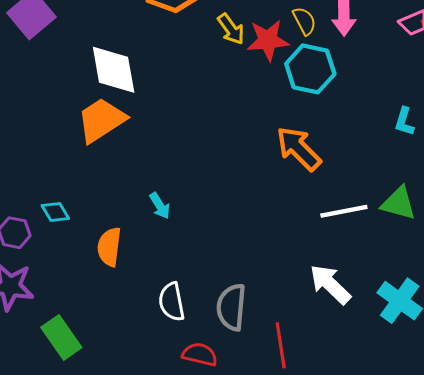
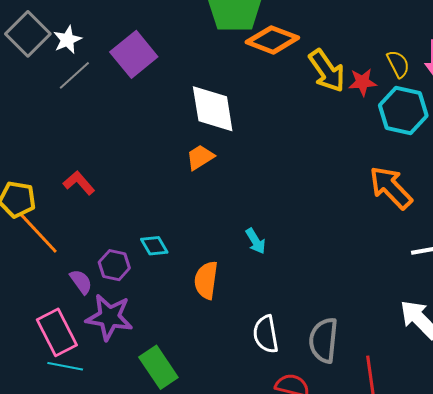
yellow arrow: (231, 29) -> (327, 71), size x1.4
red star: (268, 40) -> (362, 82), size x0.7
orange trapezoid: (101, 120) -> (200, 157), size x0.6

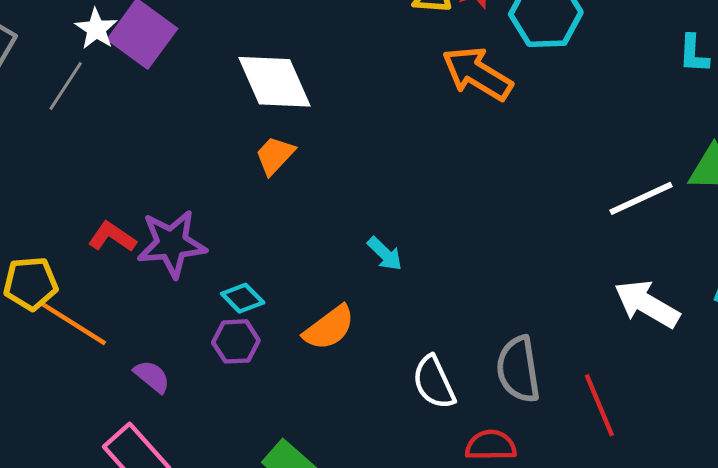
white star: (67, 40) -> (96, 29), moved
orange arrow: (391, 188) -> (477, 74), moved
purple hexagon: (114, 265) -> (236, 341), moved
orange semicircle: (206, 280) -> (329, 328), turned -120
purple star: (109, 317) -> (172, 244), moved

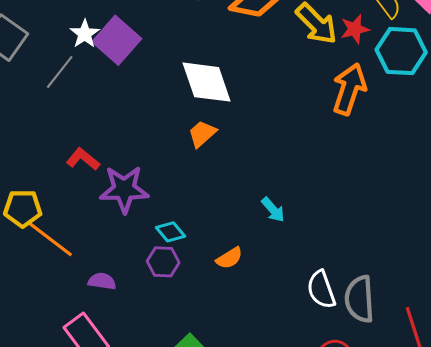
orange arrow: (477, 74) -> (349, 89), turned 72
red L-shape: (112, 237) -> (83, 159), moved
orange semicircle: (329, 328) -> (229, 258), size x0.7
purple semicircle: (152, 376) -> (102, 281), turned -36
white semicircle: (434, 382) -> (321, 290), moved

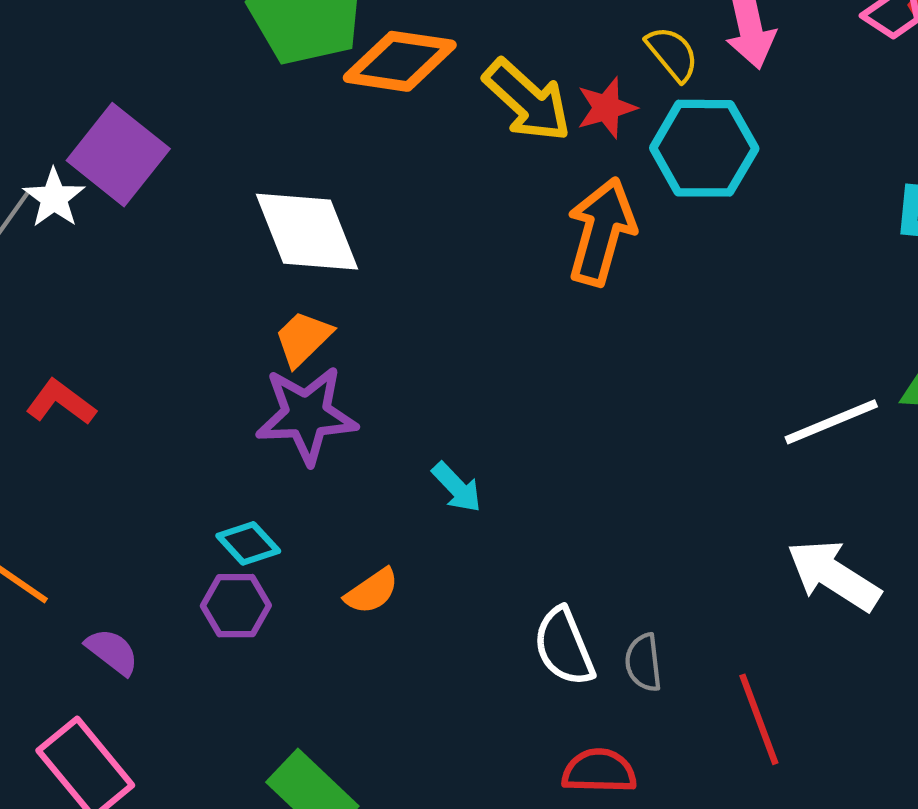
white star: (85, 34) -> (54, 198), moved
purple star: (124, 189) -> (307, 415), moved
purple semicircle: (102, 281) -> (112, 652), turned 32
gray semicircle: (360, 299) -> (643, 662), size x0.6

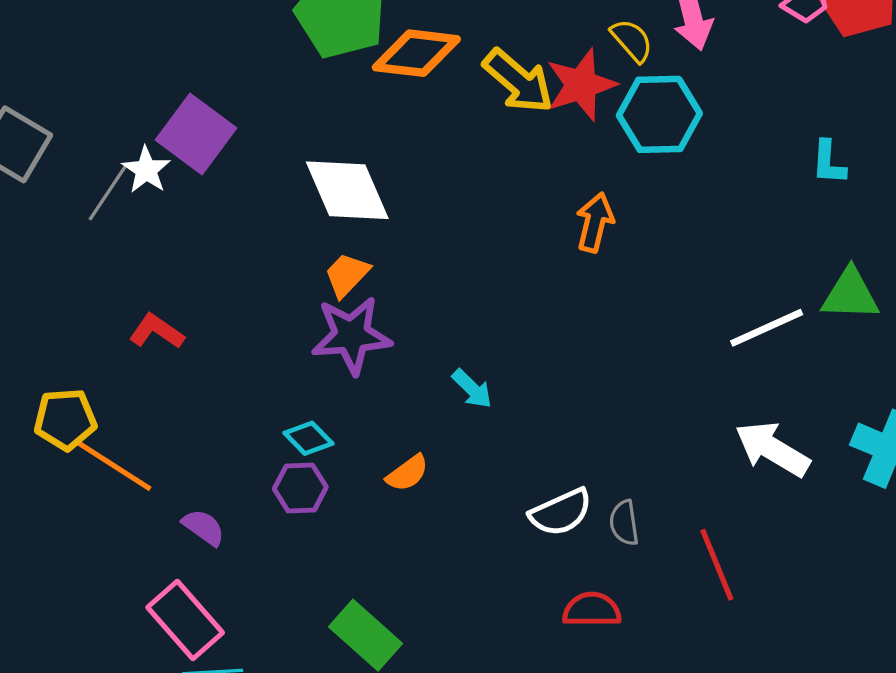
red star: (606, 108) -> (581, 85), size x1.5
orange arrow: (601, 232) -> (595, 222), moved, size x0.7
white semicircle: (564, 647) -> (561, 512), turned -90

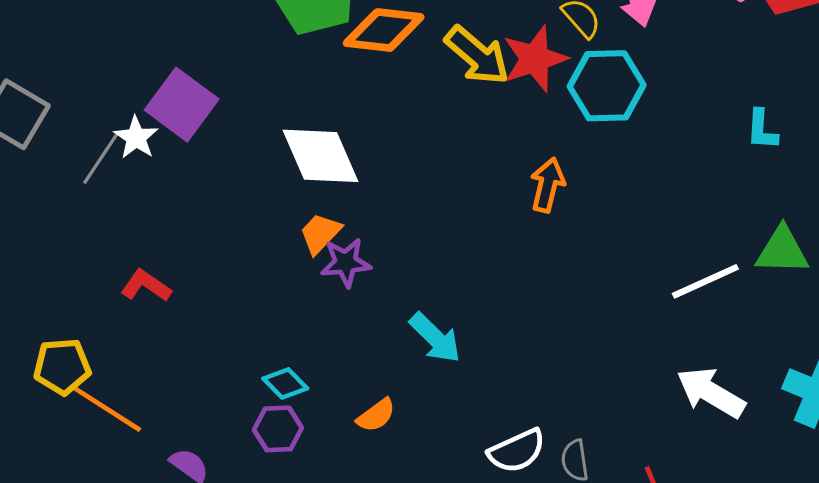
purple star: (351, 335) -> (346, 262), moved, size x0.7
cyan arrow: (472, 389) -> (435, 338), size x1.4

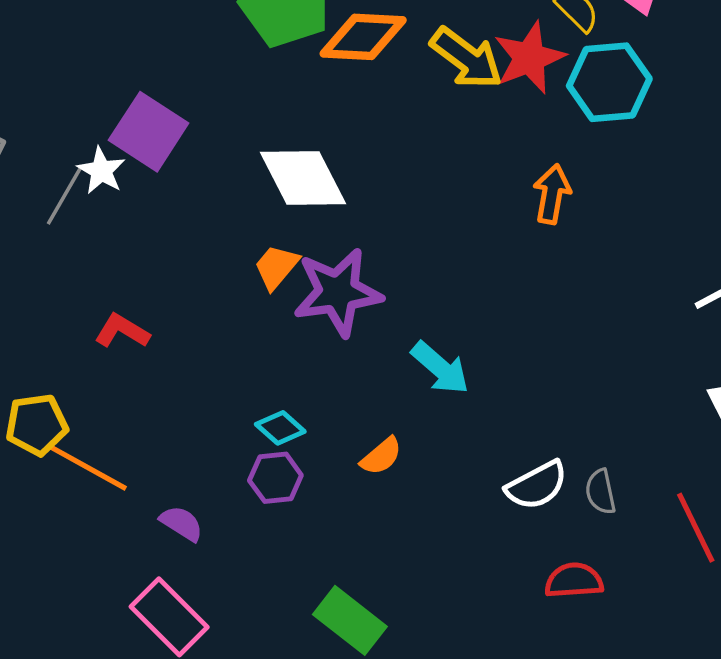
orange trapezoid: (320, 233) -> (276, 267), moved
purple star: (346, 262) -> (338, 292), size x1.6

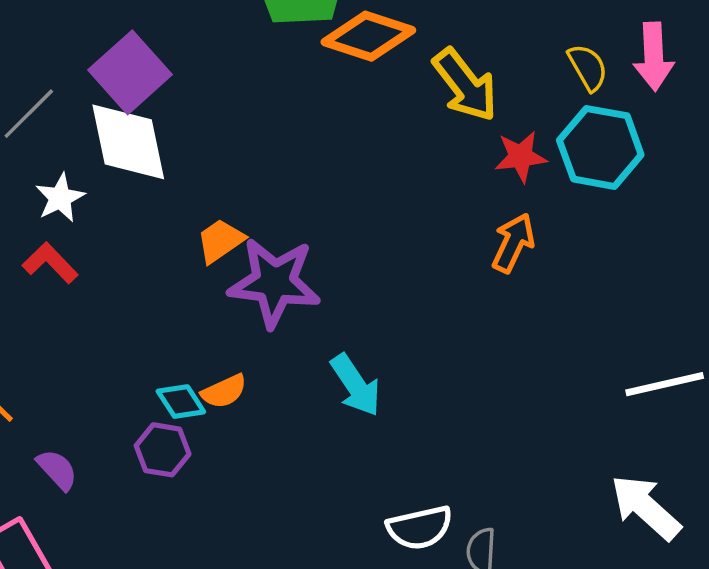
red star: (529, 58) -> (521, 157), moved, size x0.7
white star: (101, 171) -> (60, 198), moved
white diamond: (303, 178) -> (128, 142), moved
orange semicircle: (381, 456) -> (224, 391), moved

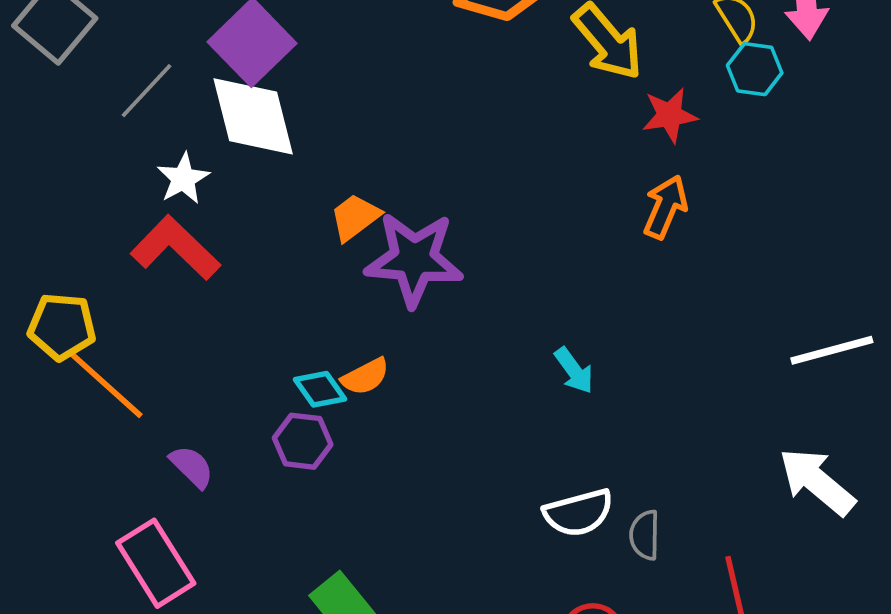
cyan hexagon: (600, 147) -> (755, 69), moved, size x0.6
red L-shape: (50, 263) -> (175, 248), size x1.5
cyan arrow: (356, 385) -> (574, 371), moved, size x0.7

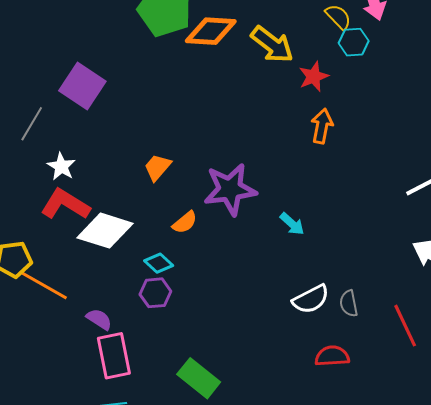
white diamond: (253, 116) -> (105, 231), moved, turned -46
purple star: (414, 259) -> (230, 189), moved
orange semicircle: (365, 377) -> (185, 222), moved
pink rectangle: (156, 563) -> (114, 356), moved, turned 33

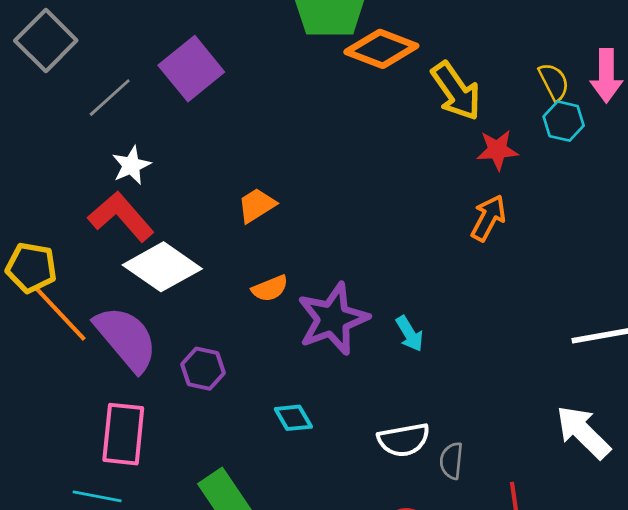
purple star: (230, 189) -> (333, 319), moved, turned -30
cyan diamond: (159, 263) -> (293, 418), moved
purple semicircle: (99, 319) -> (126, 338), moved, size x2.0

